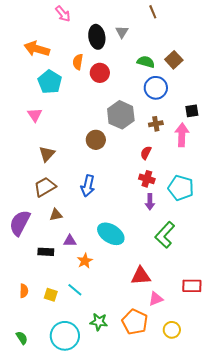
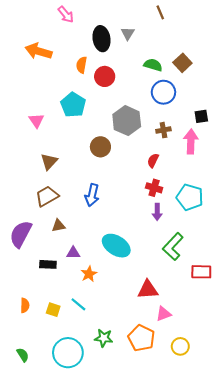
cyan pentagon: (50, 82) -> (73, 105), moved
red rectangle: (192, 286) -> (201, 272), moved

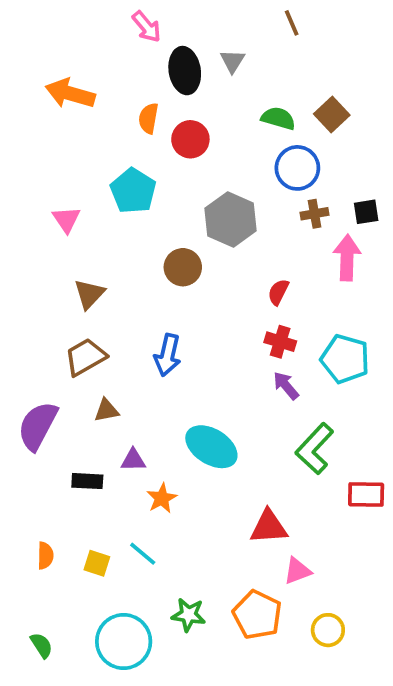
pink arrow: (66, 14) -> (147, 27), moved
brown cross: (163, 130) -> (315, 214), moved
purple arrow: (157, 212) -> (286, 386), turned 140

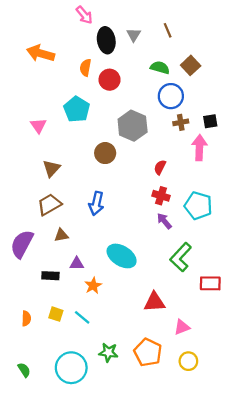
brown line: (292, 23) -> (168, 30), moved
yellow square: (97, 563) -> (56, 314), moved
pink triangle: (297, 571) -> (182, 327), moved

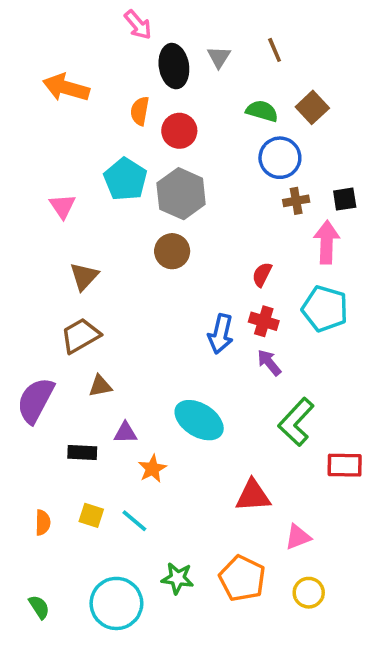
gray hexagon: (133, 126) -> (181, 194), moved
blue arrow: (96, 203) -> (221, 334), moved
cyan pentagon: (198, 206) -> (325, 309), moved

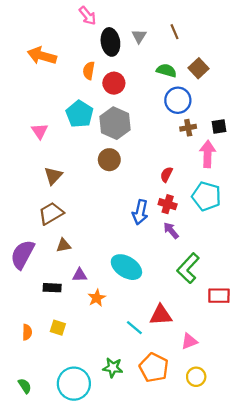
cyan line: (134, 521) -> (134, 328), moved

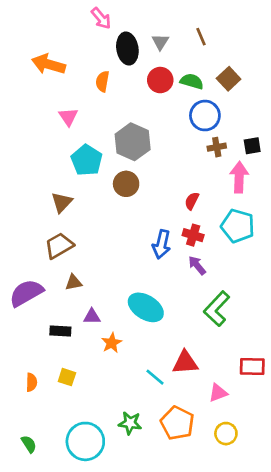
red circle: (114, 83) -> (160, 80), moved
cyan pentagon: (80, 114) -> (87, 160), moved
pink triangle: (40, 131) -> (68, 117), moved
purple semicircle: (22, 254) -> (26, 293), turned 32
red rectangle: (219, 296) -> (252, 367), moved

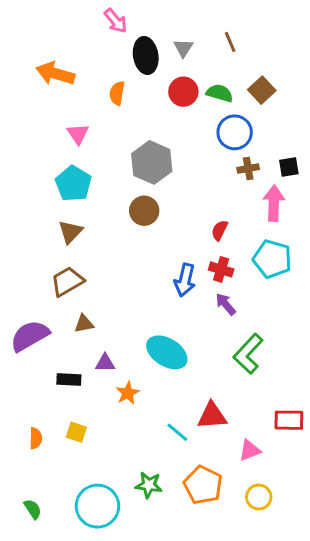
cyan pentagon: (87, 160) -> (73, 184), moved

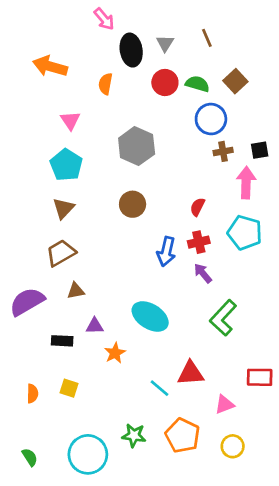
brown circle: (144, 211) -> (133, 204), moved
red cross: (221, 269) -> (199, 242), turned -30

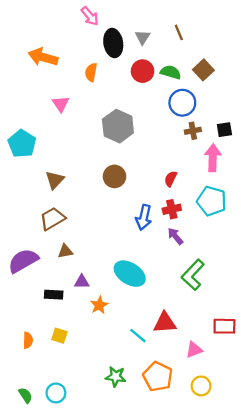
cyan pentagon: (66, 165) -> (22, 144), moved
cyan circle: (88, 454) -> (56, 393), moved, size x0.6

